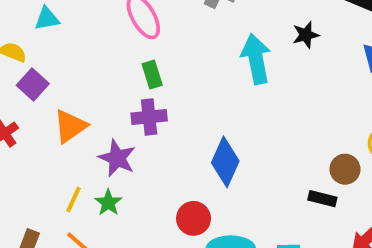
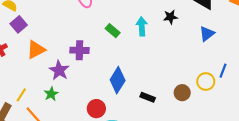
cyan arrow: (256, 59) -> (142, 26), size x0.7
green rectangle: (152, 74) -> (113, 31), moved, turned -40
yellow line: (74, 199) -> (21, 95), moved
black rectangle: (322, 199) -> (148, 97), moved

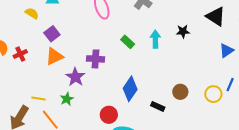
purple square: (19, 24) -> (52, 34), moved
blue triangle: (207, 34) -> (226, 51), moved
brown circle: (182, 93) -> (180, 92), moved
yellow line: (21, 95) -> (39, 98), turned 64

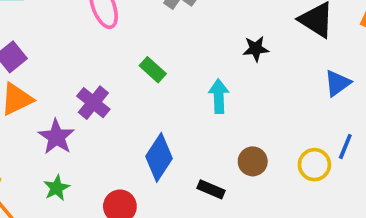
cyan arrow: (155, 39) -> (219, 96), moved
purple cross: (95, 59) -> (93, 103), turned 36
green star: (67, 99) -> (57, 188), moved

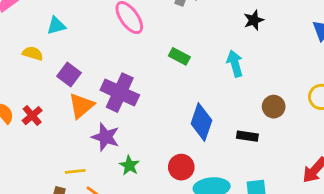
purple cross: (93, 103) -> (120, 93), moved, size x1.4
purple star: (56, 137) -> (105, 137), moved

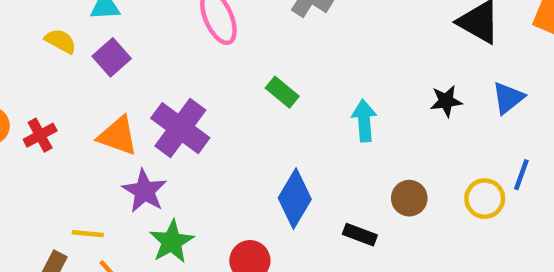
black star: (254, 20) -> (446, 101), moved
purple square: (69, 74) -> (112, 57), moved
orange triangle: (81, 106) -> (118, 136), turned 48
green star: (129, 165) -> (172, 242), size x1.4

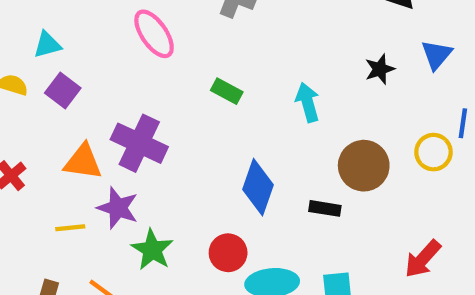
brown circle: (409, 198) -> (364, 166), size x1.5
yellow line: (88, 234) -> (70, 228), moved

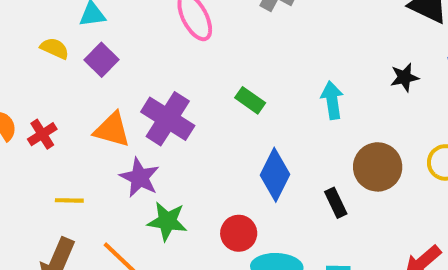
green rectangle: (227, 91) -> (250, 100), moved
black rectangle: (325, 208) -> (336, 203), turned 48
yellow line: (70, 228) -> (69, 200), moved
green star: (152, 250) -> (167, 221), turned -30

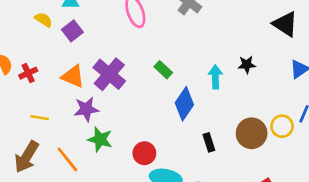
black star: (404, 77) -> (247, 65), moved
brown circle: (378, 167) -> (252, 133), moved
blue diamond: (275, 175) -> (184, 104), moved
purple star: (140, 178) -> (86, 109), turned 30

